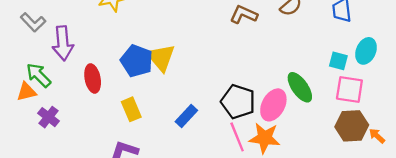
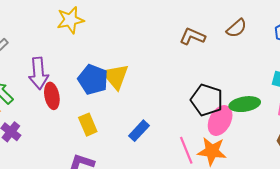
purple arrow: (63, 43) -> (39, 73), moved
green ellipse: (300, 87) -> (245, 104), turned -64
black pentagon: (238, 102) -> (207, 100), moved

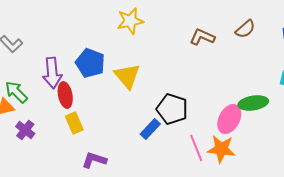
yellow star: (70, 20) -> (130, 21), moved
blue pentagon: (93, 79) -> (90, 63), moved
black pentagon: (207, 100) -> (172, 109), moved
yellow rectangle: (88, 125) -> (74, 123), moved

